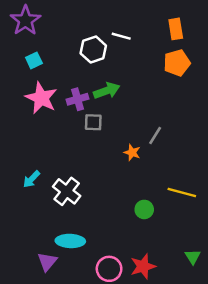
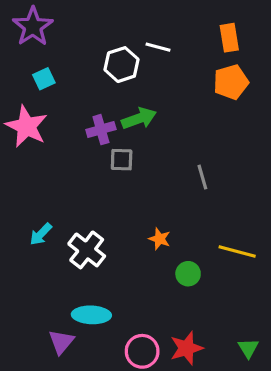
pink star: (41, 98) -> (26, 126), moved
gray line: (155, 136) -> (202, 177), turned -48
orange star: (132, 153) -> (160, 239), moved
green triangle: (193, 257) -> (248, 348), moved

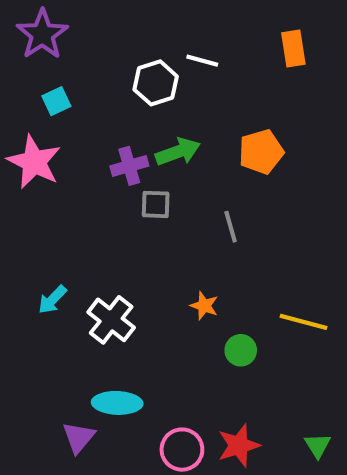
orange pentagon: (231, 82) -> (261, 152), moved
gray line: (202, 177) -> (231, 227), moved

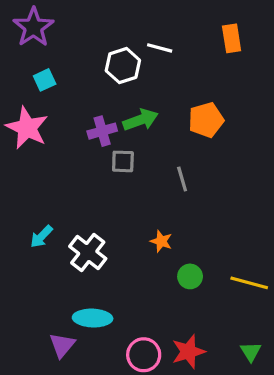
yellow line: (304, 322) -> (249, 283), moved

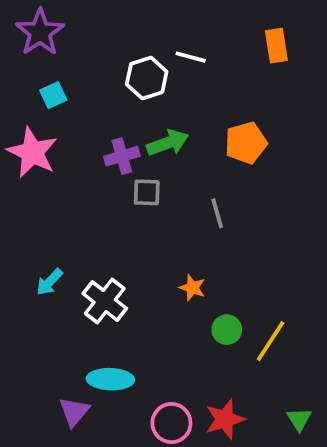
yellow line: (249, 283) -> (271, 341), moved, turned -72

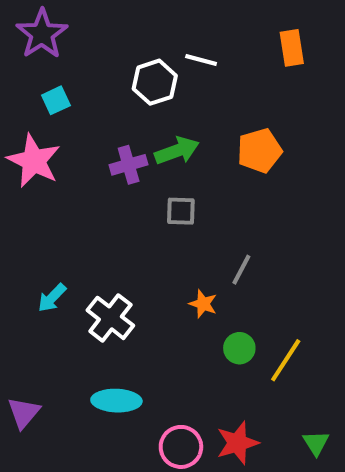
gray square: (147, 192) -> (181, 211), moved
gray line: (217, 213) -> (241, 270), moved, turned 44
purple triangle: (74, 412) -> (24, 413), moved

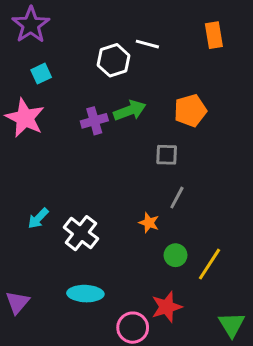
gray square: (181, 211) -> (167, 155), moved
red star: (237, 443) -> (167, 307), moved
green triangle: (316, 443) -> (232, 325), size x1.4

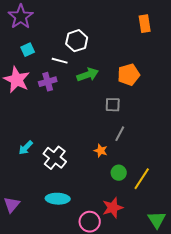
white line: (147, 44) -> (60, 61), moved
purple cross: (94, 121) -> (48, 82), moved

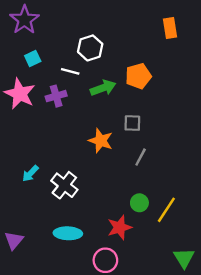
orange pentagon: (129, 75) -> (138, 76), moved
orange star: (101, 151) -> (101, 141), moved, size x1.5
red star: (113, 208) -> (119, 227), moved

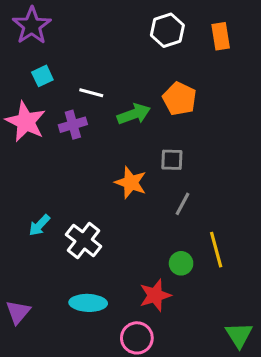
white hexagon: (90, 48) -> (167, 30), moved
orange pentagon: (138, 76) -> (180, 99), turned -30
yellow line: (166, 210) -> (216, 250), moved, turned -48

